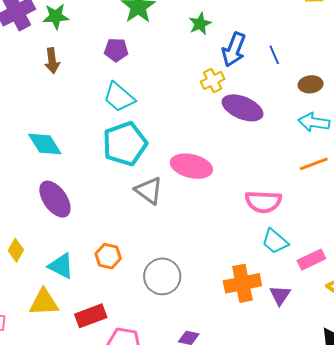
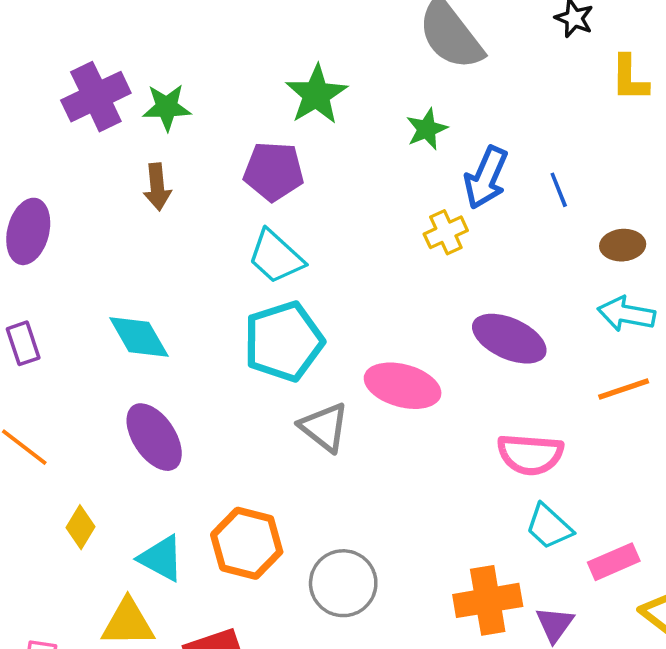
purple pentagon: (116, 50) -> (274, 171), size x1.4
purple ellipse: (243, 108) -> (509, 339), moved
orange hexagon: (108, 256) -> (247, 543), size x1.5

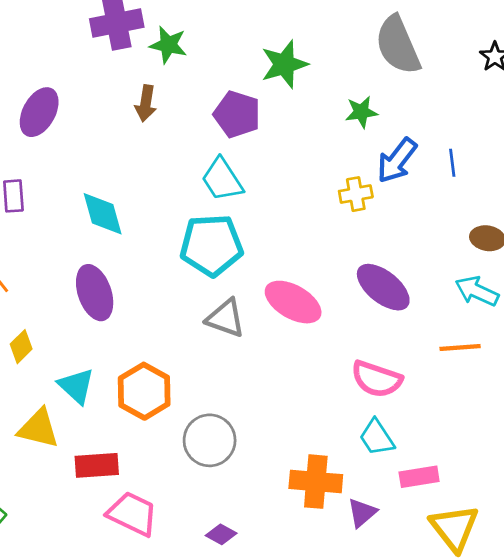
blue line: (559, 190) -> (452, 163), moved
gray triangle: (324, 427) -> (226, 318), turned -33

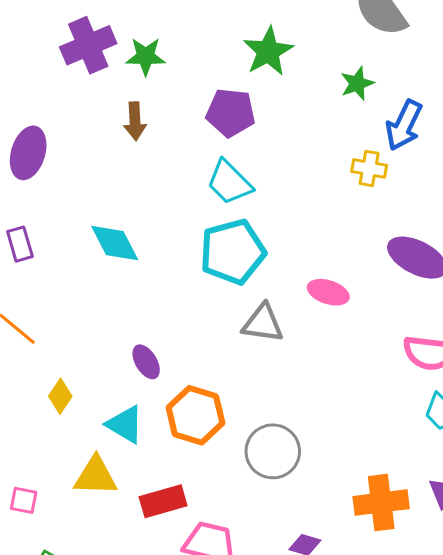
yellow cross: (356, 194) -> (369, 168), turned 32
purple ellipse: (95, 293) -> (146, 362), moved, size x0.6
pink ellipse: (293, 302) -> (328, 292), size x0.7
orange cross: (316, 482) -> (381, 503), moved

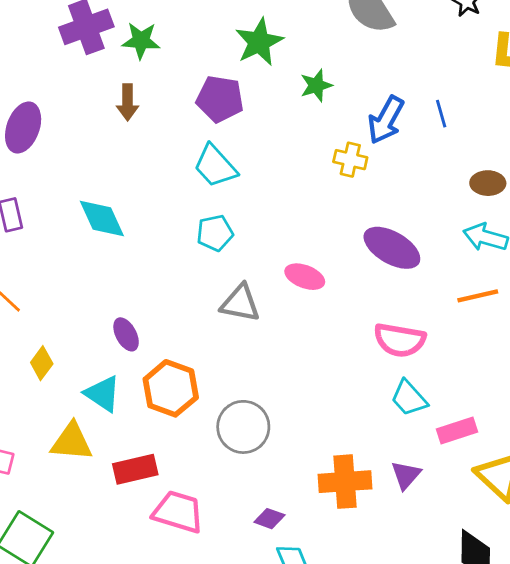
green star: (357, 83) -> (316, 85), moved
cyan pentagon: (233, 252) -> (215, 233), size x0.6

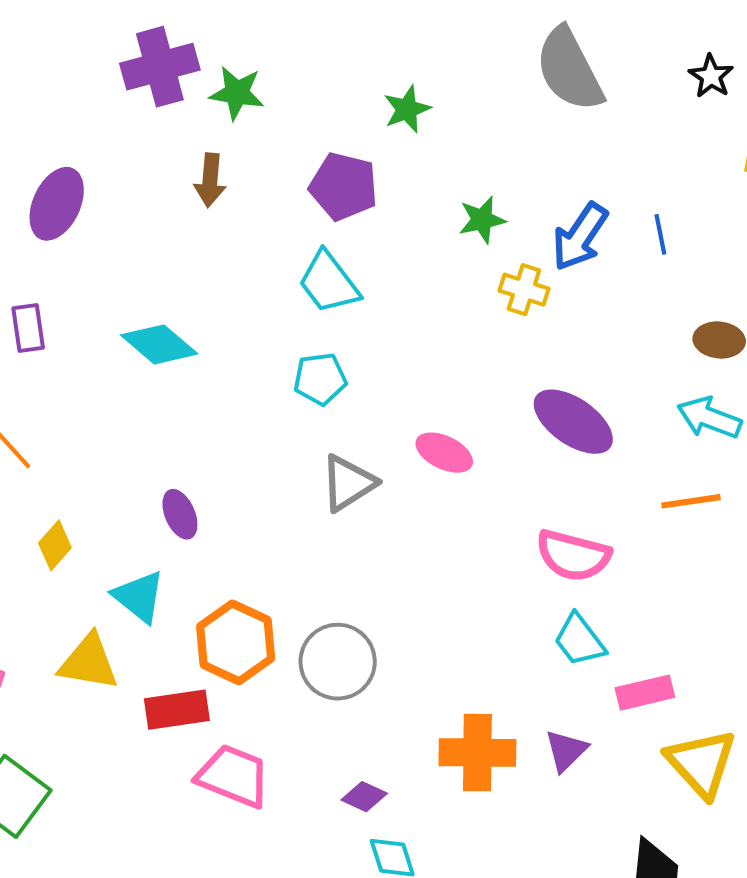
green star: (259, 42) -> (407, 109), size x0.7
green star: (316, 85) -> (482, 220), moved
cyan diamond: (102, 219) -> (159, 344), turned -30
gray triangle: (240, 303) -> (348, 483), turned -48
orange hexagon: (171, 388) -> (236, 642), moved

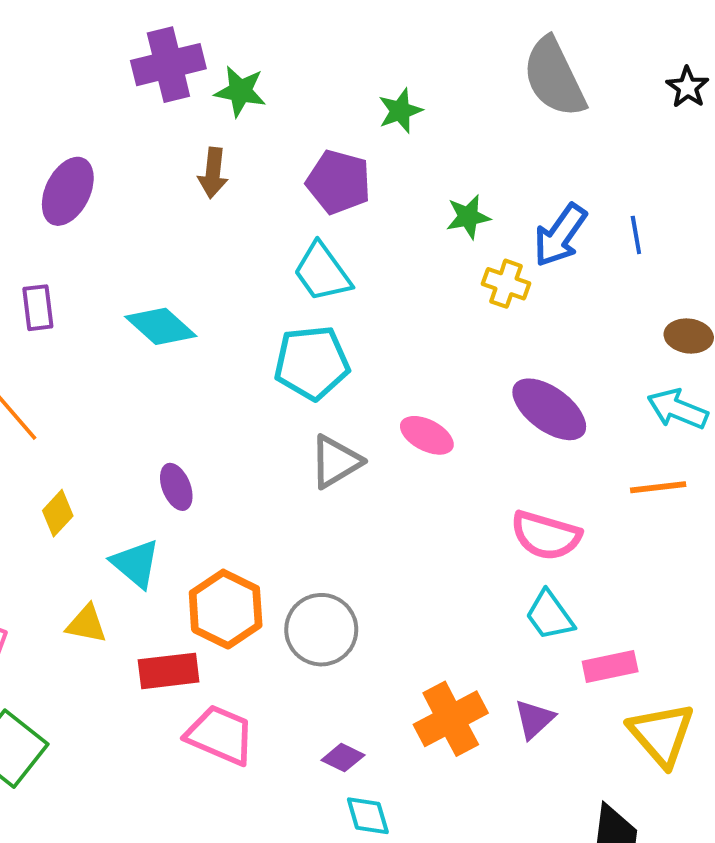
cyan pentagon: (320, 379) -> (312, 363), size x1.5
yellow triangle: (89, 662) -> (87, 624), size x0.7
orange cross: (477, 753) -> (451, 719), turned -30

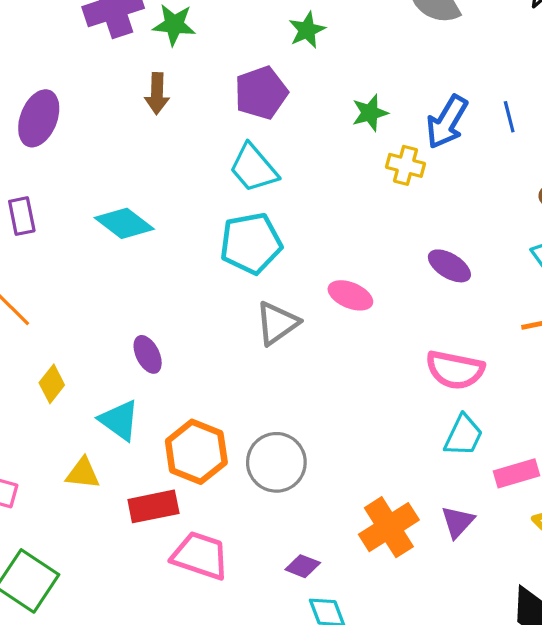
purple pentagon: (339, 182) -> (261, 93), turned -30
purple ellipse: (549, 409) -> (449, 266), size x0.7
cyan trapezoid: (550, 615) -> (463, 435), turned -114

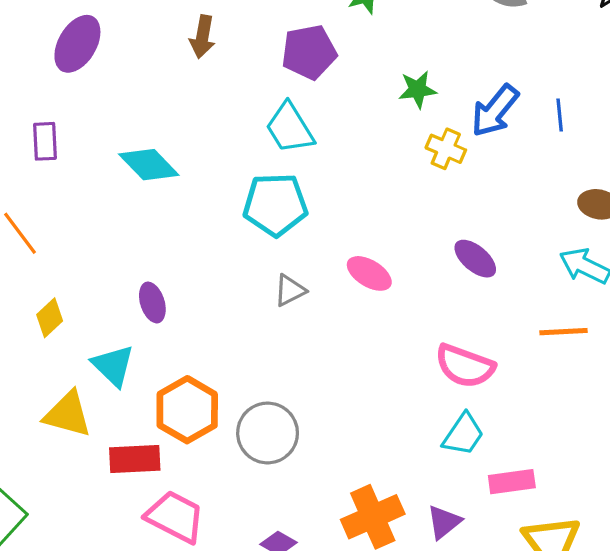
gray triangle: (277, 323) -> (290, 290), size x0.7
yellow triangle: (83, 473) -> (68, 414), size x1.4

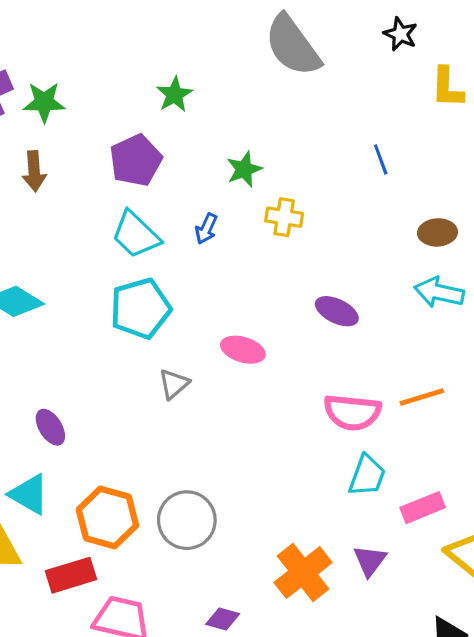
blue arrow: (495, 111) -> (206, 229), moved, size x0.6
orange line: (564, 332) -> (422, 397), moved

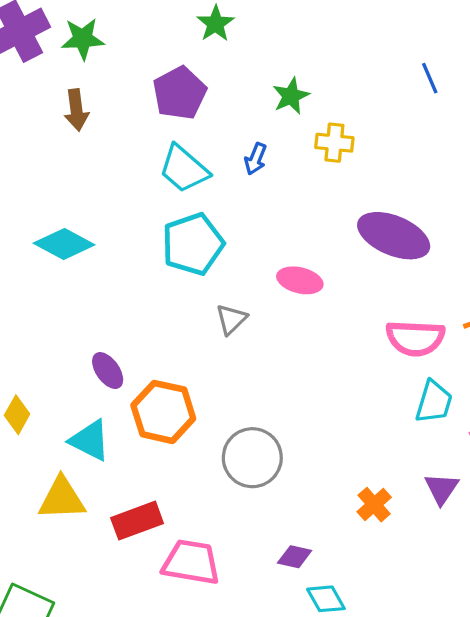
purple ellipse: (337, 311) -> (394, 236), size x1.6
orange hexagon: (107, 518) -> (163, 412), moved
orange cross: (303, 573) -> (374, 505), size x0.6

